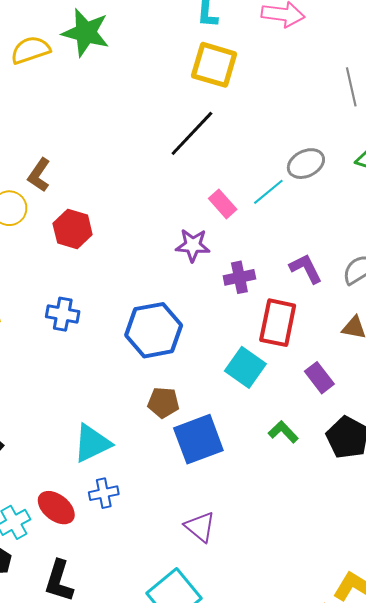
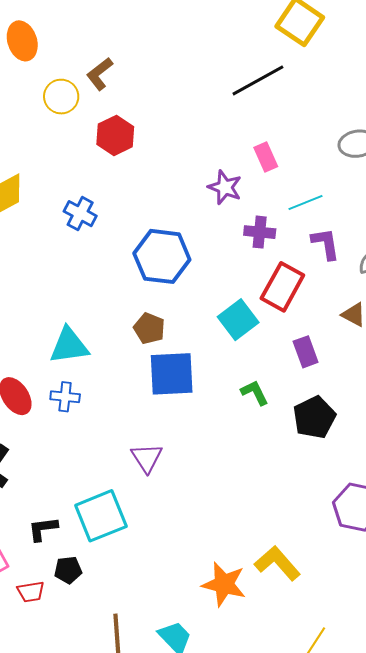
cyan line: (268, 192) -> (305, 203), moved

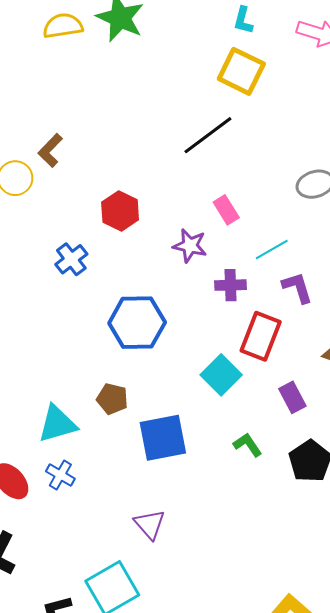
red hexagon: (115, 135) -> (120, 211), moved
blue cross: (80, 214) -> (71, 259), moved, turned 32
brown pentagon: (149, 328) -> (112, 399), moved
blue cross: (65, 397) -> (60, 475), turned 32

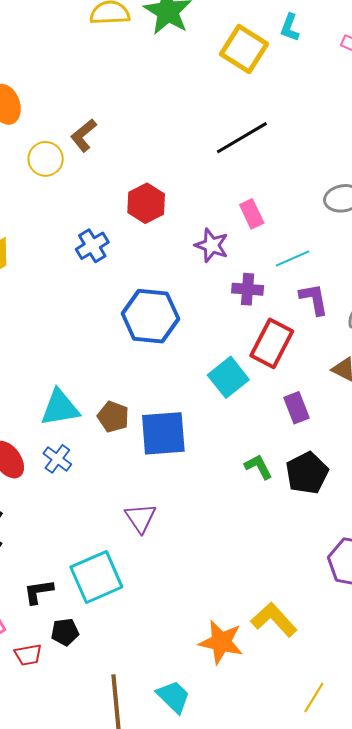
yellow square: (241, 71) -> (244, 49), moved
brown pentagon: (112, 399) -> (113, 417), moved
green L-shape: (248, 445) -> (258, 467), moved

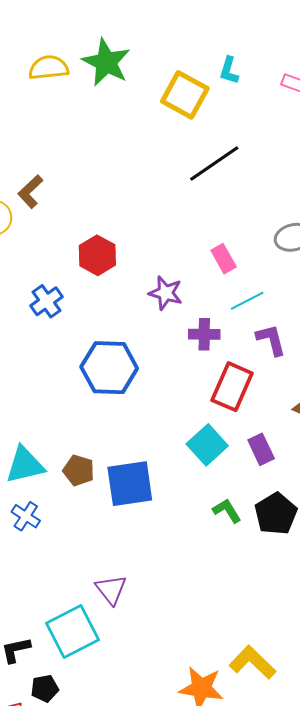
black line: (242, 138) -> (214, 164), moved
pink rectangle: (252, 214) -> (224, 259), moved
cyan square: (228, 377) -> (207, 445), moved
purple triangle: (141, 518) -> (111, 590), moved

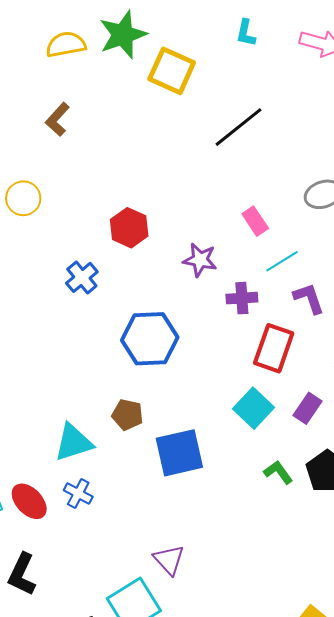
green star: (106, 62) -> (123, 35), turned 30
yellow square: (185, 95) -> (172, 71), moved
brown L-shape: (30, 192) -> (58, 119), moved
purple rectangle: (261, 449) -> (308, 408), turned 64
brown pentagon: (79, 470) -> (127, 415), moved

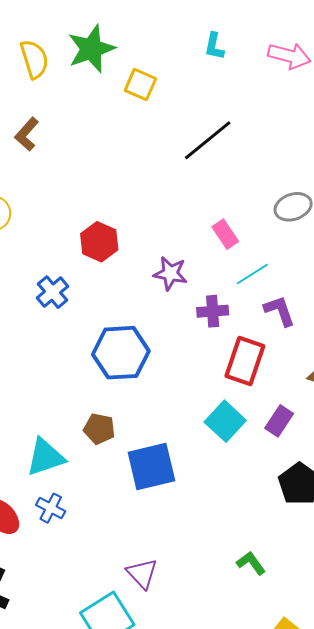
yellow semicircle: (66, 44) -> (34, 59), turned 84
yellow square: (172, 71) -> (140, 85), size x0.7
green L-shape: (278, 472) -> (251, 563), moved

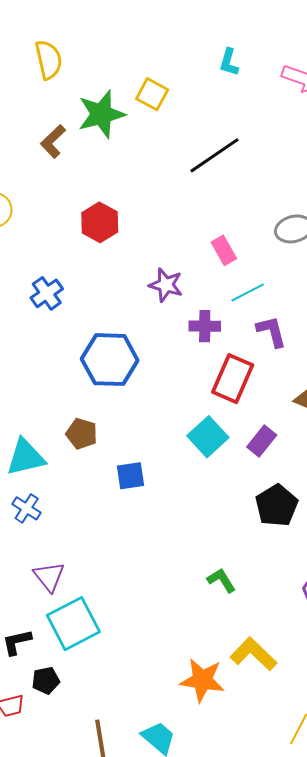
green star: (91, 49) -> (101, 114), moved
brown L-shape: (27, 134) -> (53, 141), moved
red hexagon: (99, 242) -> (100, 222), moved
blue square: (151, 467) -> (130, 476), size x0.6
purple triangle: (142, 574) -> (49, 576), moved

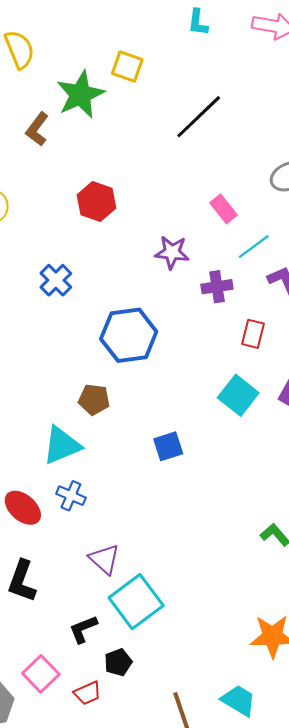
red rectangle: (233, 379) -> (253, 334), size x0.6
brown pentagon: (82, 434) -> (94, 399), moved

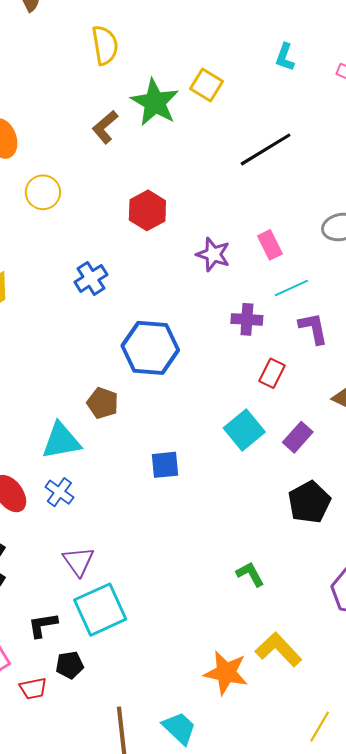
green star: (80, 94) -> (155, 102), turned -30
purple star: (172, 252) -> (213, 254), moved

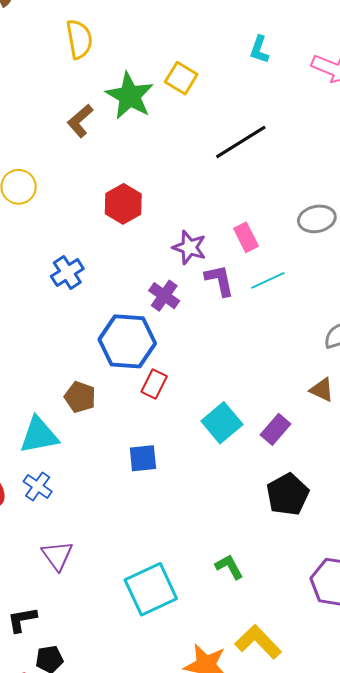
purple cross: (247, 319) -> (164, 296), moved, turned 32
purple L-shape: (313, 328) -> (220, 280), moved
red rectangle: (272, 373) -> (154, 384), moved
cyan square: (100, 610) -> (151, 589), moved

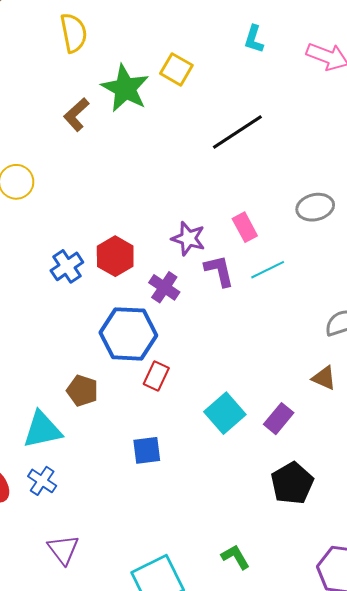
red hexagon: (123, 204) -> (115, 256), moved

